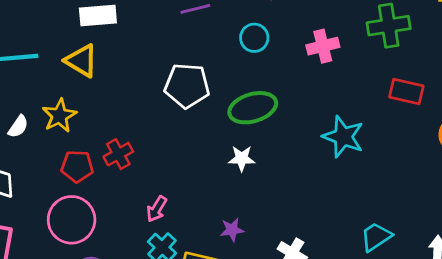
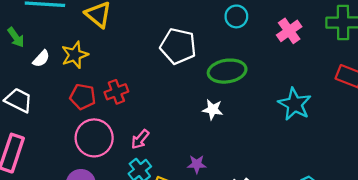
pink cross: (323, 46) -> (289, 31), turned -30
pink circle: (72, 220) -> (94, 138), moved

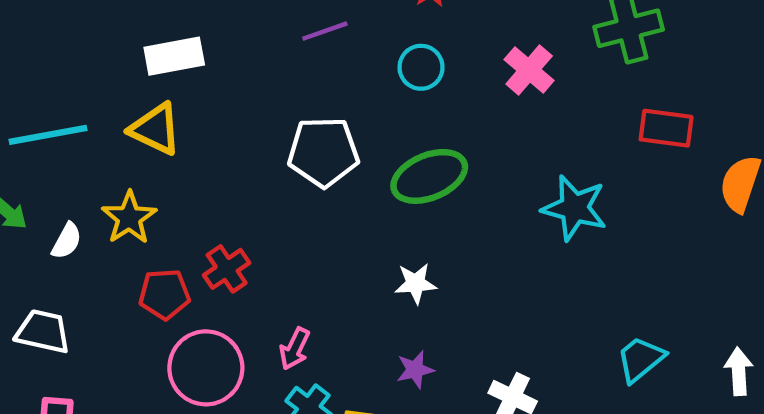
white star: (213, 109) -> (416, 283), moved

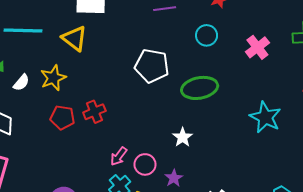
white star: (416, 283) -> (183, 137), turned 30
pink circle: (206, 368) -> (145, 164), moved, size x0.6
purple star: (415, 370) -> (174, 178), turned -30

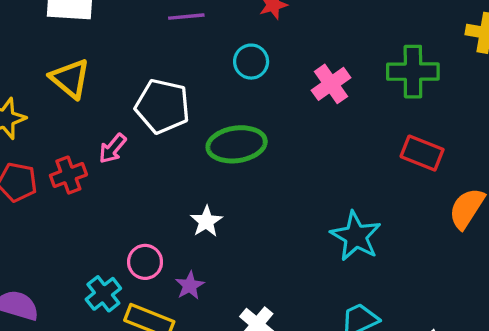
yellow triangle: (74, 38) -> (70, 79), moved
cyan star: (265, 117) -> (356, 236), moved
pink arrow: (119, 156) -> (113, 148), moved

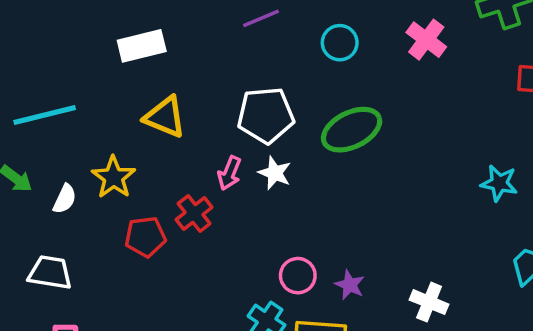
white star: (206, 221) -> (275, 173), moved
cyan star: (356, 236) -> (499, 183), size x0.7

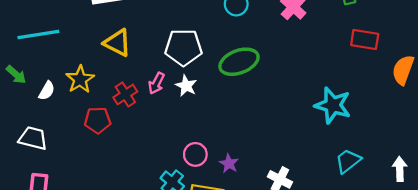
cyan star: (499, 183) -> (333, 105), size x1.5
red cross: (194, 213) -> (125, 94), moved

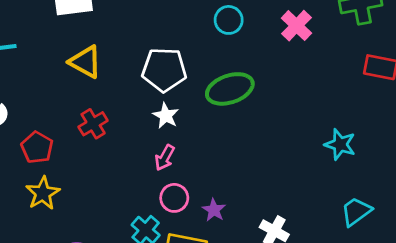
yellow star: (80, 79) -> (43, 193), moved
pink arrow: (156, 83) -> (165, 158), moved
cyan star: (333, 105) -> (340, 144), size x0.7
red pentagon: (98, 120) -> (37, 147), moved, turned 30

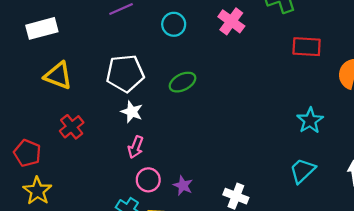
green ellipse: (230, 89) -> (182, 82), size x0.7
cyan star: (340, 144) -> (310, 121), moved, turned 30

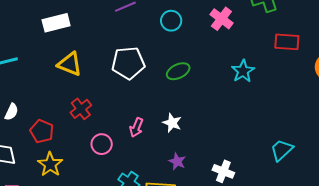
white star: (132, 112) -> (172, 123), moved
cyan star: (310, 121) -> (243, 71), moved
pink circle: (148, 180) -> (102, 144), moved

